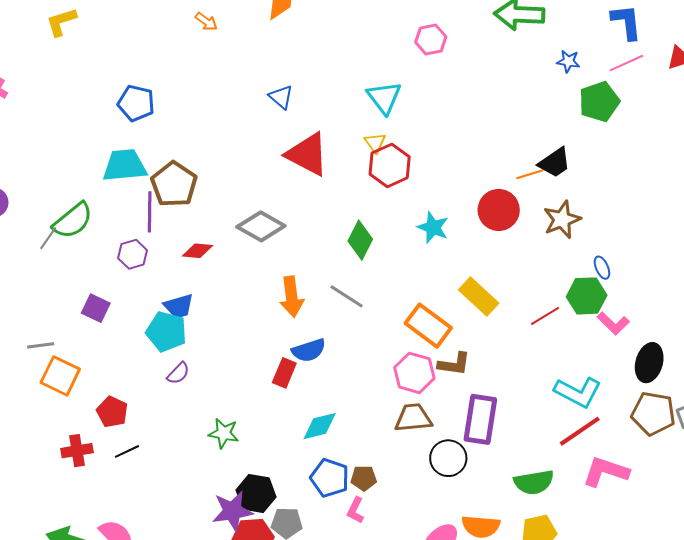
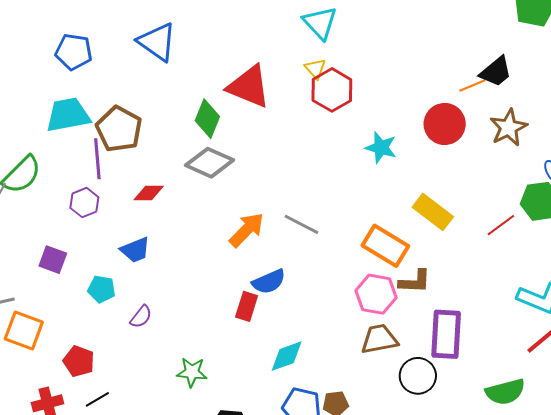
blue triangle: (281, 97) -> (157, 42), moved, size x1.6
green diamond: (360, 240) -> (207, 119), moved
orange arrow: (292, 297) -> (247, 230), turned -123
cyan pentagon: (166, 332) -> (102, 289), moved, size x0.7

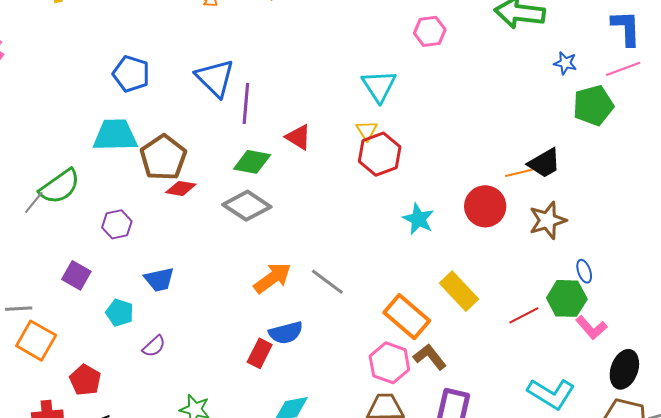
red triangle: (249, 87) -> (298, 137), size x0.6
green diamond: (207, 119) -> (252, 162), turned 69
purple line: (97, 159) -> (246, 104), moved
red diamond: (149, 193) -> (181, 188), moved
brown L-shape: (415, 282) -> (430, 357), turned -140

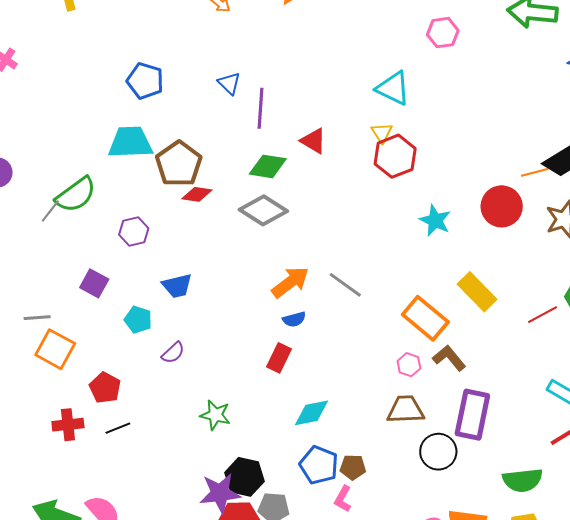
blue triangle: (215, 78) -> (229, 83), size x0.6
cyan triangle: (379, 86) -> (393, 88), turned -30
blue semicircle: (286, 333) -> (294, 319), moved, size x0.7
pink hexagon: (389, 363) -> (409, 365), size x0.6

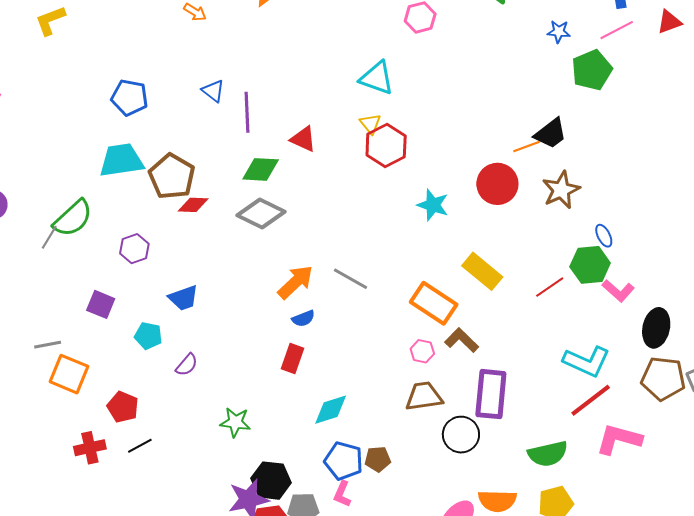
pink L-shape: (343, 499) -> (342, 494), moved

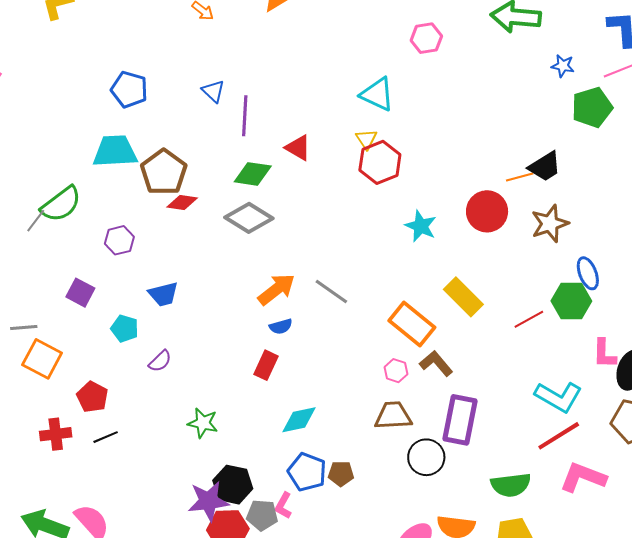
blue ellipse: (604, 236) -> (588, 273), size x1.4
pink L-shape: (618, 291) -> (604, 354), moved, turned 44
pink L-shape: (342, 494) -> (283, 506), moved

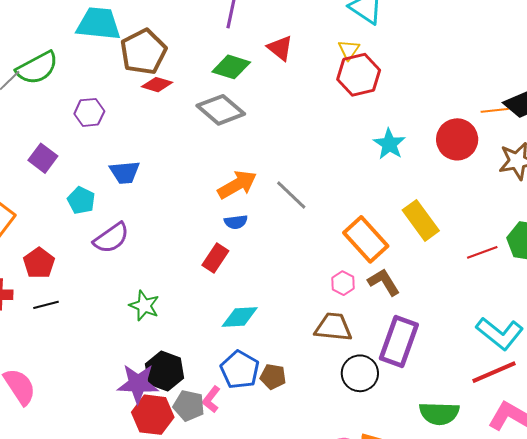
purple semicircle: (160, 361) -> (111, 238), size x1.5

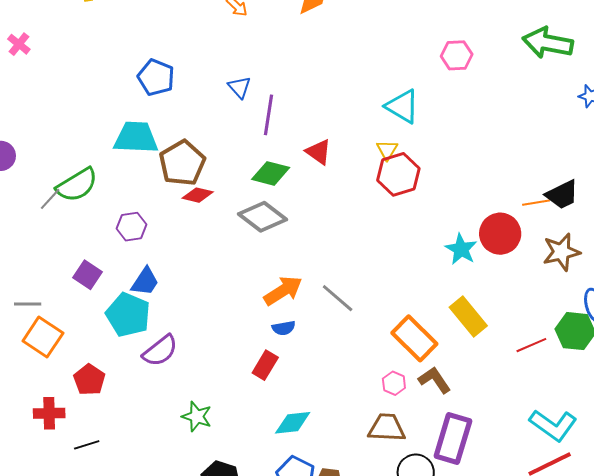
cyan star: (389, 144) -> (461, 249), moved
blue trapezoid: (125, 172) -> (145, 282), moved, turned -48
cyan pentagon: (81, 200) -> (128, 315), size x1.6
black line: (46, 305) -> (87, 445), moved

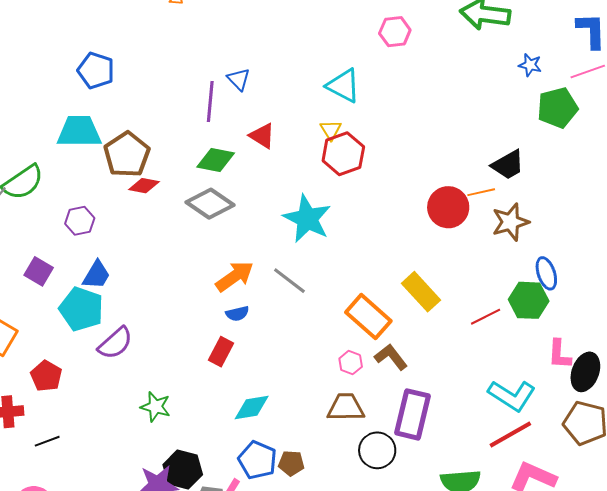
blue triangle: (239, 87) -> (239, 79), moved
orange line: (536, 203) -> (481, 192), moved
cyan star: (461, 249) -> (307, 219), moved, size x1.5

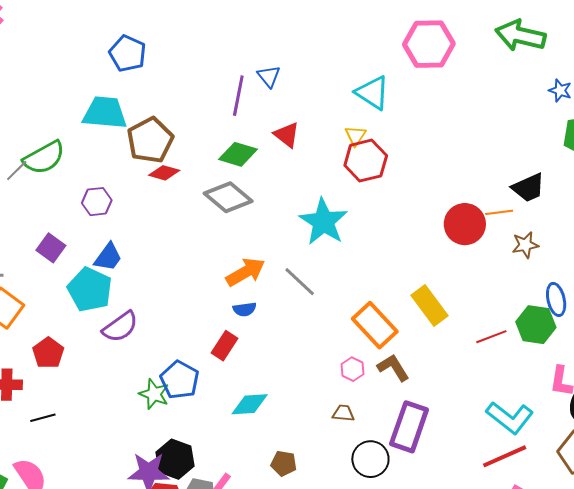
pink hexagon: (395, 32) -> (429, 44), size x1.6
brown star: (510, 222) -> (525, 245), size x0.7
brown trapezoid: (346, 407) -> (343, 413), size x0.6
blue pentagon: (257, 460) -> (180, 380), moved

